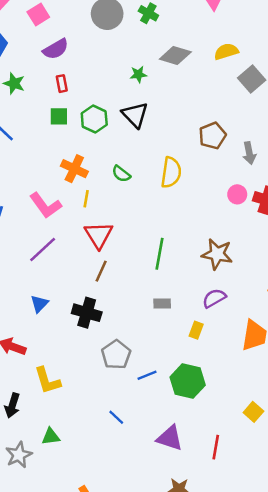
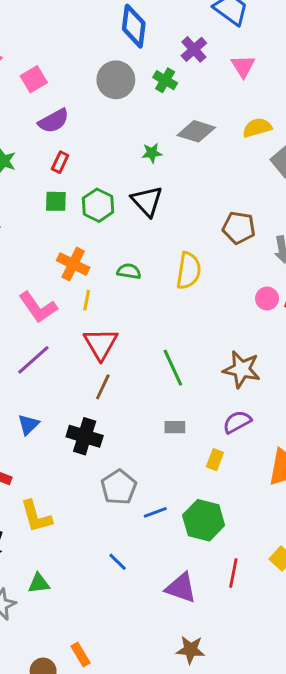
red rectangle: (62, 84) -> (60, 162), turned 35
brown pentagon: (212, 136) -> (239, 228), turned 30
green semicircle: (121, 174) -> (129, 271), turned 150
green line: (159, 254) -> (173, 368), turned -36
red line: (216, 447) -> (233, 573), moved

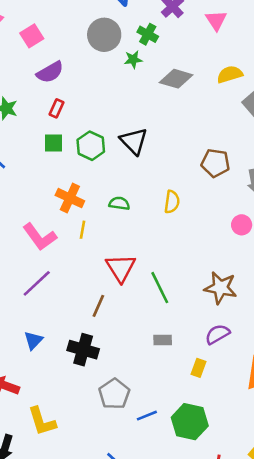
green star: (152, 153) -> (133, 59), moved
yellow semicircle: (189, 271) -> (172, 202), size x0.7
red triangle: (101, 344) -> (121, 268), moved

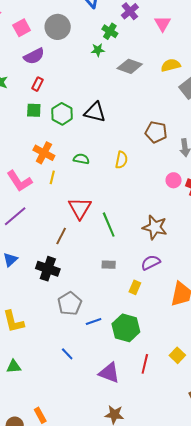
gray circle: (104, 35) -> (58, 27), moved
black triangle: (134, 141) -> (95, 112), turned -35

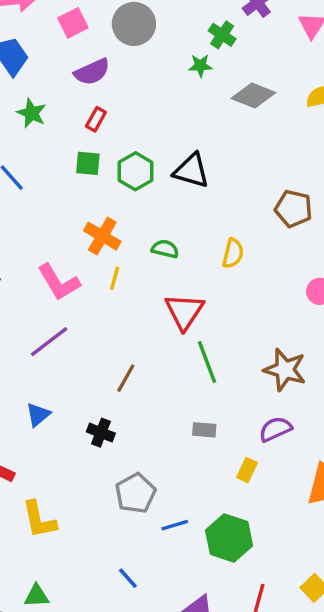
red triangle: (80, 208) -> (184, 311), moved
black cross: (48, 269) -> (101, 433), size x0.7

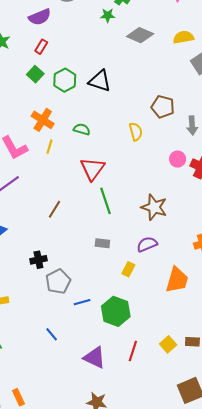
green square: (88, 163) -> (35, 74), turned 35
yellow semicircle: (233, 253) -> (136, 132), moved, turned -30
black cross: (101, 433) -> (38, 260), moved, turned -35

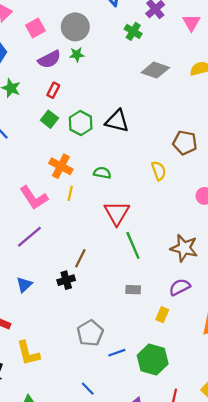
green star: (108, 15) -> (77, 54), moved
black cross: (38, 260) -> (66, 280), moved

